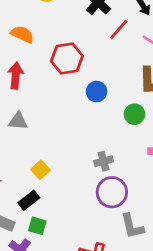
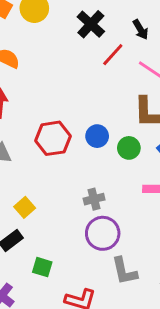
red hexagon: (67, 59) -> (53, 138), moved
blue circle: (97, 92) -> (97, 136), moved
green square: (37, 226) -> (42, 267), moved

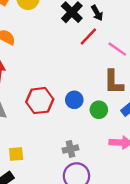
black arrow: (141, 30) -> (97, 13), moved
yellow square: (25, 207) -> (16, 154), turned 35

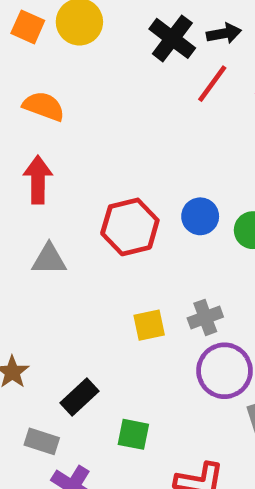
black arrow: (97, 13) -> (224, 33), turned -63
yellow square: (16, 154) -> (149, 325), moved

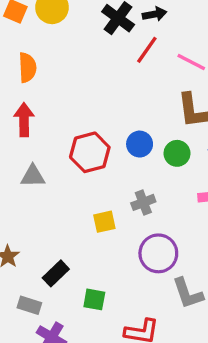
orange semicircle: (44, 106) -> (27, 68), turned 68
gray cross: (205, 317) -> (143, 202), moved

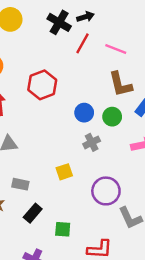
red hexagon: (90, 152) -> (42, 85), moved
gray cross: (143, 202) -> (92, 142), moved
gray rectangle: (29, 305) -> (20, 184), moved

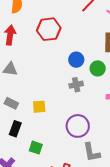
yellow square: (64, 172) -> (39, 107), moved
black rectangle: (33, 213) -> (15, 129), turned -35

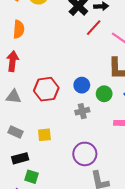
red hexagon: (49, 29) -> (46, 89), moved
black rectangle: (15, 129) -> (20, 158), turned 56
green square: (36, 148) -> (31, 177), moved

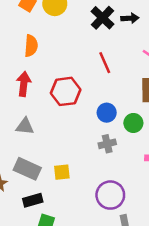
red line: (94, 28) -> (105, 63), moved, turned -66
red hexagon: (46, 89) -> (66, 91), moved
gray rectangle: (16, 132) -> (27, 169), size x1.5

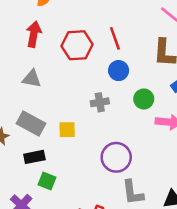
red line: (105, 63) -> (115, 38), moved
green circle: (133, 123) -> (144, 99), moved
gray cross: (107, 144) -> (100, 102), moved

